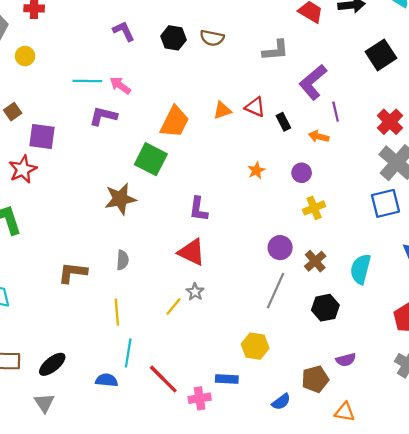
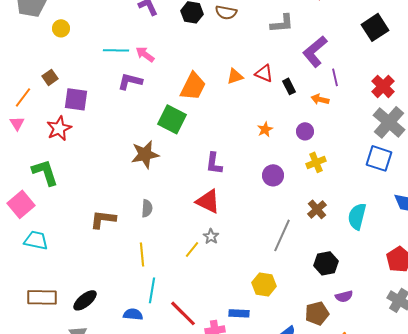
blue square: (385, 203) -> (379, 158), turned 32
purple circle: (280, 248) -> (273, 175), moved
black hexagon: (325, 308) -> (326, 263), moved

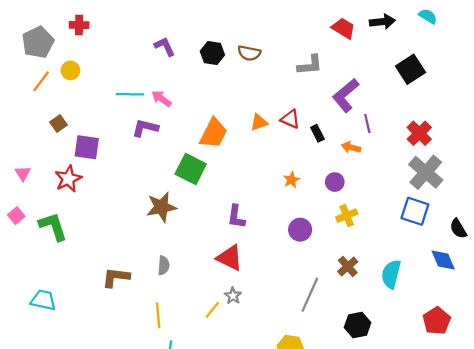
orange line: (23, 97) -> (41, 81), moved
pink square: (21, 204) -> (16, 216), moved, size x0.6

